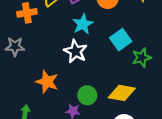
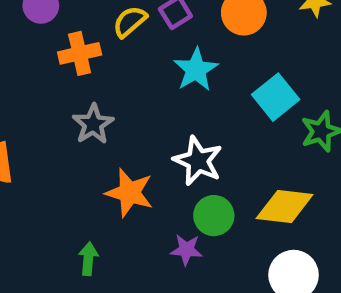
gray star: (15, 47) -> (93, 124), moved, turned -30
white star: (76, 51) -> (198, 161), moved

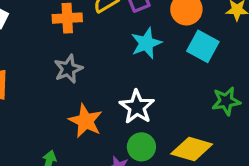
cyan square: (276, 97) -> (203, 46), moved, turned -32

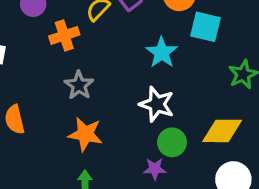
cyan star: (146, 43) -> (162, 52), moved
orange star: (85, 121) -> (85, 134), moved

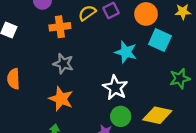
cyan star: (162, 52) -> (126, 52), turned -30
gray star: (79, 85) -> (63, 64), turned -30

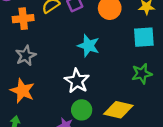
cyan square: (160, 40) -> (144, 37), moved, turned -30
gray star: (63, 64) -> (26, 56), turned 30

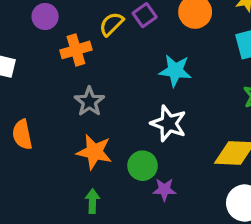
green circle: (82, 110) -> (143, 166), moved

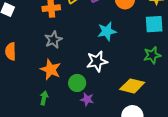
cyan star: (175, 71) -> (107, 31), turned -30
white star: (169, 123) -> (97, 61), turned 30

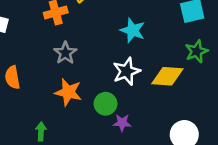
cyan star: (107, 31) -> (133, 30), turned -30
yellow diamond: (132, 86) -> (167, 76), moved
green arrow: (44, 98) -> (41, 131), moved

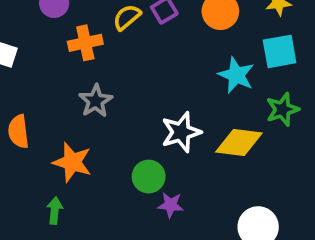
cyan star: (133, 30) -> (236, 75), moved
orange star: (68, 92) -> (72, 162), moved

